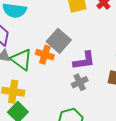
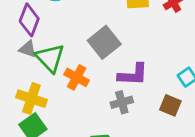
orange cross: (45, 55) -> (77, 77), moved

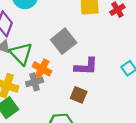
gray cross: (122, 102) -> (35, 82), moved
brown square: (170, 105) -> (79, 95), moved

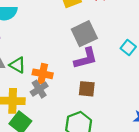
gray square: (64, 41) -> (84, 34), moved, turned 30
green triangle: (21, 54) -> (18, 65), size x0.7

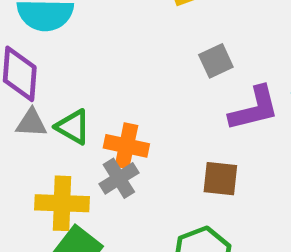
gray square: (84, 34) -> (216, 61), size x0.6
purple L-shape: (86, 58) -> (254, 109), moved

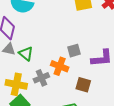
gray square: (216, 61) -> (74, 51), moved
orange cross: (126, 146) -> (60, 66), moved

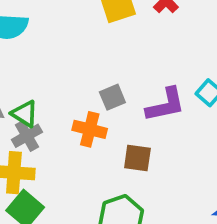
gray cross: (41, 78) -> (27, 136), moved

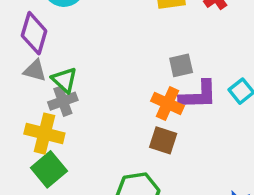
gray square: (112, 97) -> (181, 65), moved
orange cross: (90, 129) -> (168, 103), moved

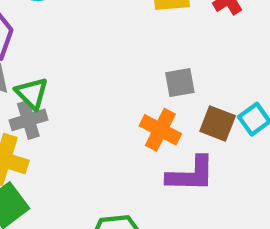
purple L-shape: (198, 95) -> (191, 174), moved
brown square: (163, 140) -> (218, 123), moved

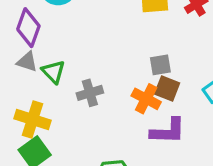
gray cross: (28, 120) -> (90, 93), moved
brown square: (218, 123) -> (167, 89), moved

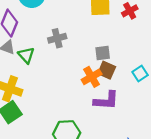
gray cross: (90, 93) -> (57, 38), moved
orange cross: (146, 99) -> (92, 77), turned 30

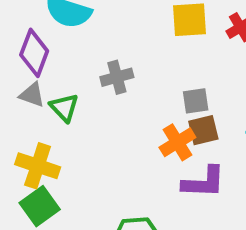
brown square: (107, 70) -> (203, 130), turned -36

